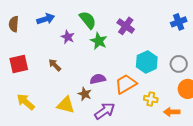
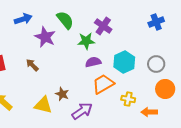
purple star: (68, 37) -> (45, 37), size x1.5
green star: (99, 41) -> (86, 41), moved, turned -30
purple semicircle: (98, 79) -> (93, 62), moved

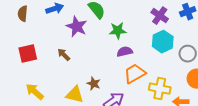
purple cross: (103, 26) -> (160, 16), moved
cyan hexagon: (124, 62) -> (163, 42), moved
yellow cross: (128, 99) -> (160, 89), size x1.5

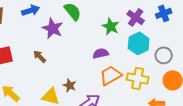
green star: (118, 31) -> (111, 26), moved, turned 30
yellow cross: (160, 89) -> (138, 78), moved

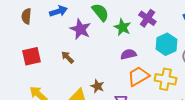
purple cross: (136, 17) -> (147, 18), moved
green star: (111, 26) -> (122, 27), moved

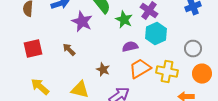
cyan hexagon: (166, 44) -> (156, 34), moved
brown star: (97, 86) -> (103, 70), moved

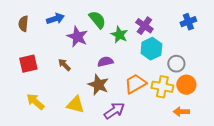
purple semicircle: (130, 47) -> (105, 62), moved
gray circle: (193, 49) -> (176, 64), moved
brown star: (103, 70) -> (98, 85), size x1.5
orange circle: (202, 74) -> (186, 85), moved

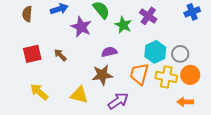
cyan hexagon: (151, 49) -> (155, 52), moved
brown arrow: (64, 65) -> (60, 55), moved
orange trapezoid: (135, 84) -> (139, 74), turned -45
brown star: (98, 85) -> (102, 75), turned -30

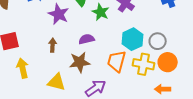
brown arrow: (60, 55) -> (53, 45), moved, turned 48
yellow arrow: (39, 92) -> (23, 68), moved, turned 36

